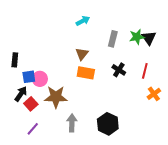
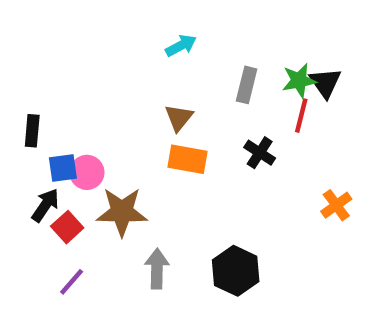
red line: (145, 71) -> (301, 116), moved

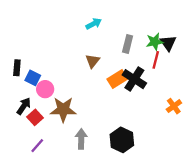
black cross: (260, 153) -> (134, 79), size x1.5
orange rectangle: (188, 159) -> (117, 79), moved, turned -42
blue square: (63, 168) -> (33, 78), moved, turned 35

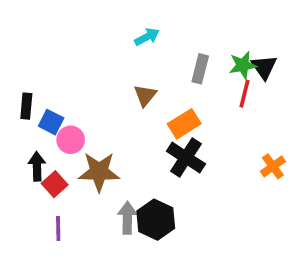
black cross: (134, 79) -> (186, 158), moved
black arrow: (24, 106) -> (37, 166), turned -36
black hexagon: (122, 140) -> (156, 220), moved
purple line: (37, 146) -> (58, 228), turned -42

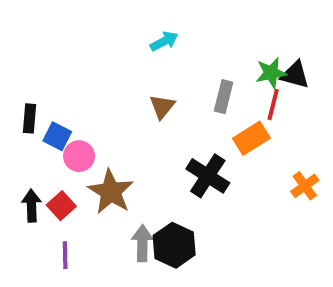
black triangle: (264, 67) -> (295, 75), turned -40
gray rectangle: (200, 69) -> (224, 97), moved
orange rectangle: (184, 124) -> (251, 138), moved
black arrow: (37, 166) -> (31, 206), moved
brown star: (99, 172) -> (111, 192), turned 30

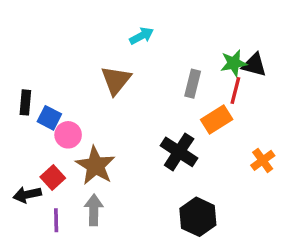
brown triangle: (162, 107) -> (116, 80), moved, size x1.4
black arrow: (31, 206) -> (27, 195), moved, turned -100
gray arrow: (142, 243) -> (94, 210), moved
black hexagon: (174, 245) -> (198, 217), moved

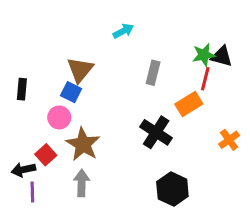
brown triangle: (116, 80) -> (80, 70), moved
gray rectangle: (193, 84) -> (153, 73), moved
blue square: (49, 118) -> (71, 92), moved
purple line: (56, 220) -> (32, 192), moved

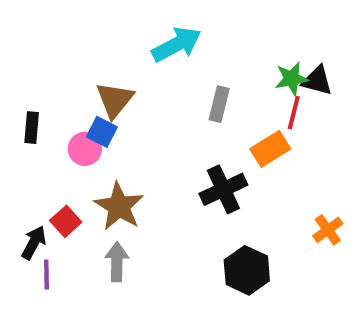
cyan arrow: (123, 31) -> (177, 44), size x1.6
pink circle: (59, 117) -> (85, 149), moved
black cross: (156, 132) -> (223, 189), turned 32
orange cross: (229, 140) -> (328, 230), moved
black arrow: (23, 170) -> (34, 243), turned 130

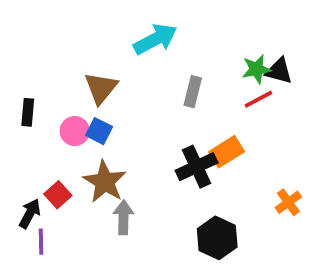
red line: (294, 113) -> (258, 99), turned 48
blue square: (102, 132) -> (99, 131), moved
orange rectangle: (270, 149) -> (227, 152), moved
gray arrow: (117, 262) -> (123, 217), moved

